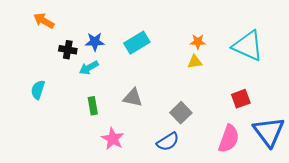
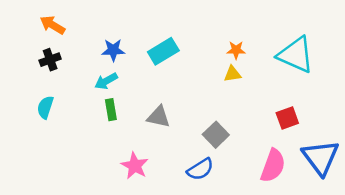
black cross: (68, 50) -> (50, 60), moved, turned -30
green rectangle: (93, 106) -> (111, 110), moved

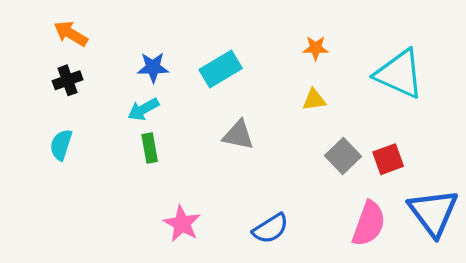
orange star: (236, 50) -> (316, 48), moved
gray triangle: (159, 117) -> (238, 135), moved
gray square: (216, 135) -> (343, 156), moved

